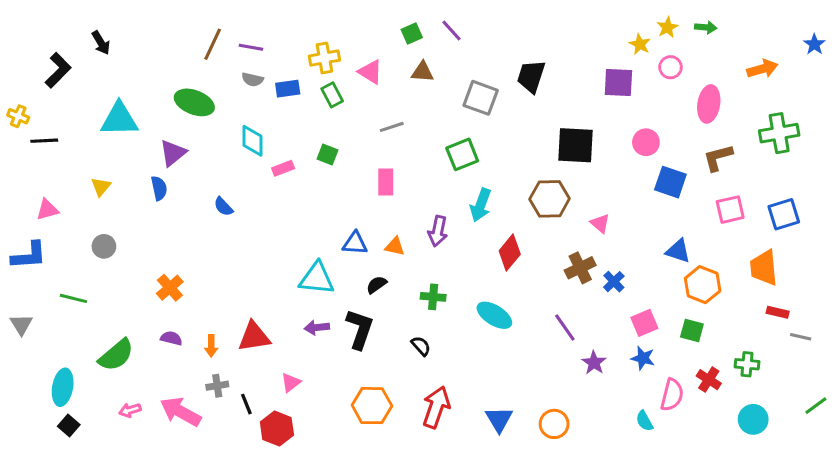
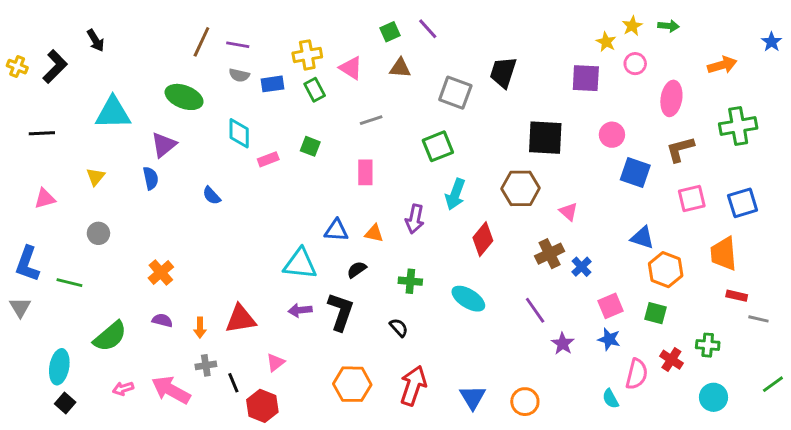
yellow cross: (18, 116) -> (17, 67), moved
blue L-shape: (29, 256) -> (27, 264), moved, turned 114

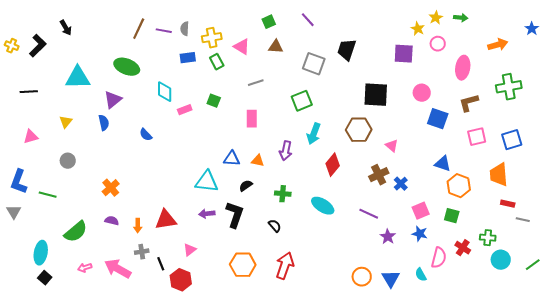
purple line: (428, 29) -> (308, 20), moved
gray semicircle: (239, 75) -> (185, 29), moved, turned 80
purple line: (535, 310) -> (369, 214), turned -30
blue triangle: (473, 397) -> (391, 279), moved
cyan circle: (714, 397) -> (501, 260), moved

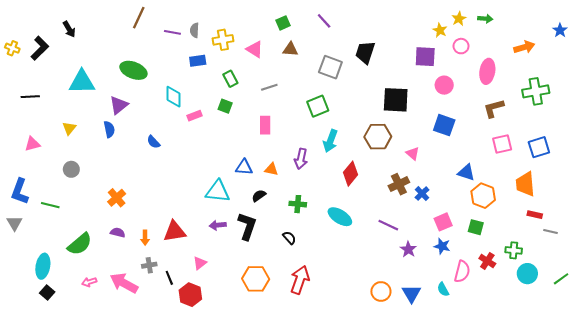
brown line: (139, 29) -> (139, 18), moved
green rectangle: (217, 62) -> (230, 79), moved
pink circle: (422, 93) -> (444, 85), moved
blue square: (438, 119) -> (444, 125), moved

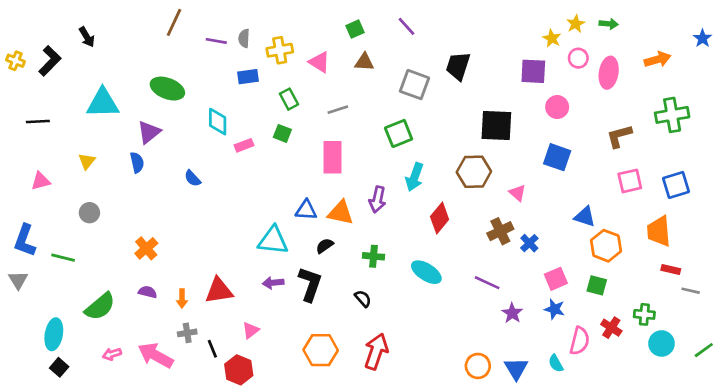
pink ellipse: (487, 71) -> (609, 73), moved
pink rectangle: (265, 125) -> (333, 157), size x1.4
orange triangle: (271, 169) -> (340, 213), size x1.5

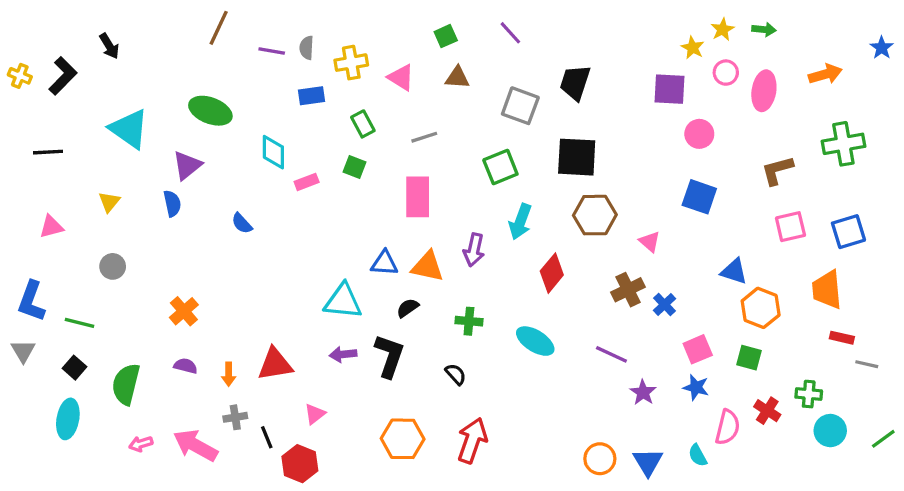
cyan triangle: (103, 103) -> (129, 129), turned 36
black square: (496, 126) -> (577, 157), moved
green semicircle: (100, 306) -> (126, 384), turned 144
black square: (59, 367) -> (75, 368), moved

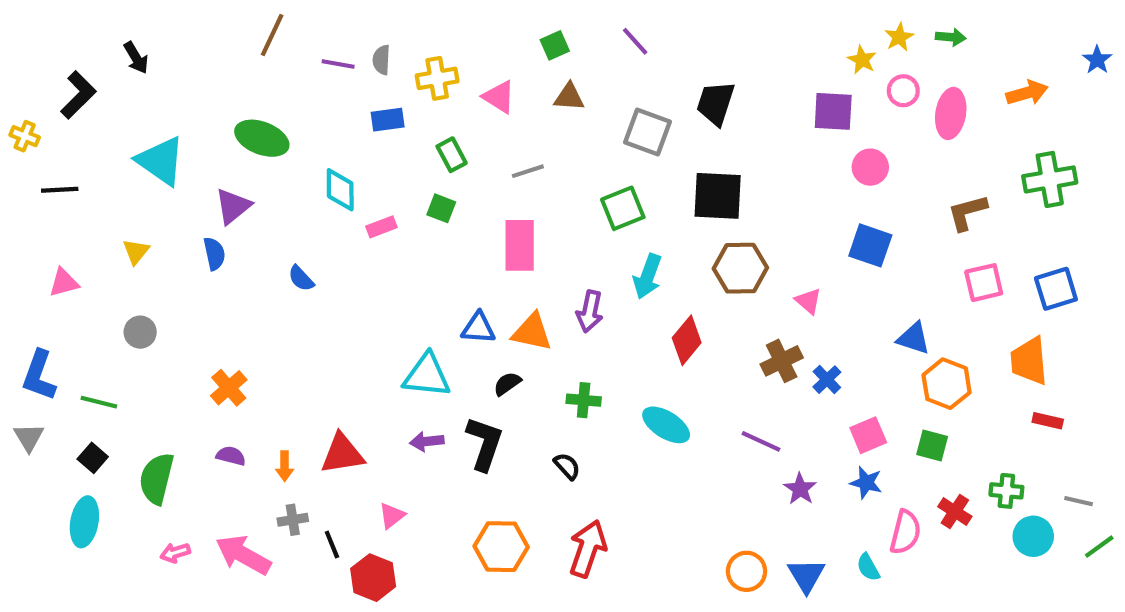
yellow cross: (20, 76) -> (25, 136), moved
gray line: (867, 364) -> (1079, 501), moved

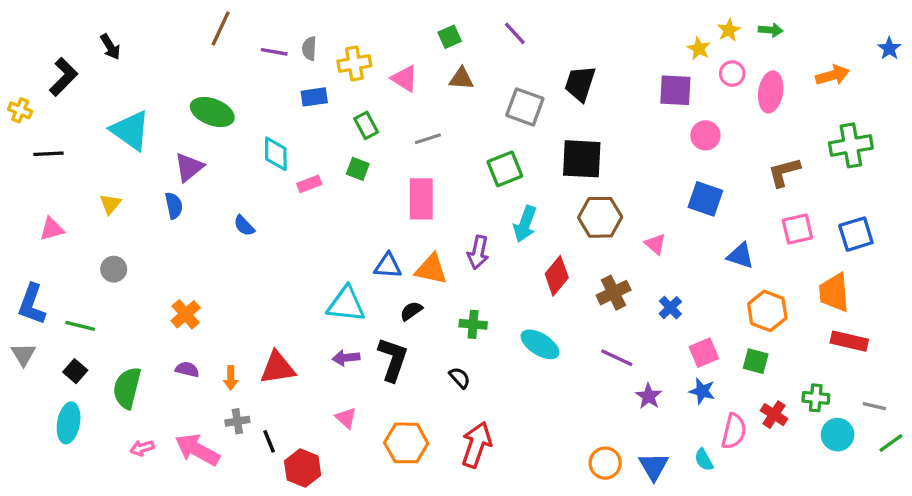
blue triangle: (914, 338) -> (741, 256), moved
brown cross: (782, 361) -> (614, 293), moved
red rectangle: (1048, 421) -> (849, 341), size x1.5
pink triangle: (392, 516) -> (346, 418), moved, turned -40

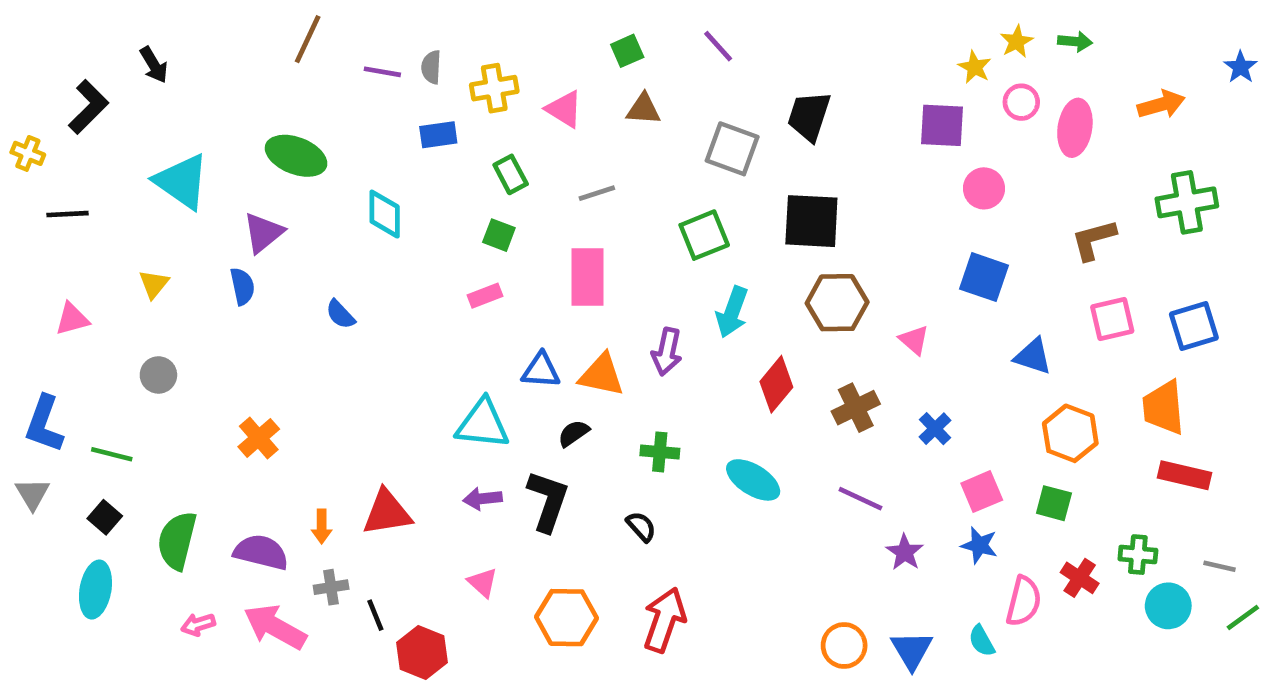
pink rectangle: (309, 184) -> (485, 296), moved
purple semicircle: (187, 369) -> (261, 552), moved, size x1.6

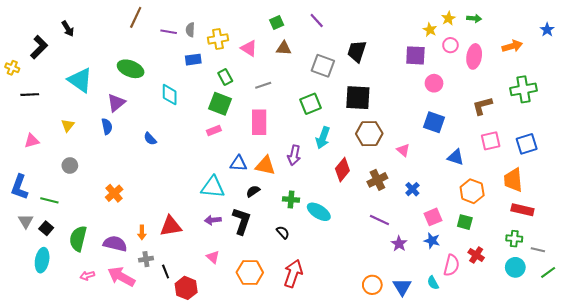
green square: (499, 235) -> (220, 104), size x1.6
cyan ellipse: (753, 480) -> (319, 212), moved
gray triangle: (32, 494) -> (26, 221), moved
green cross: (1138, 555) -> (514, 239), moved

